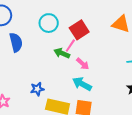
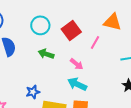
pink line: (70, 46) -> (95, 43), moved
green arrow: (62, 53) -> (46, 54), moved

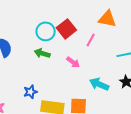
cyan circle: (40, 25) -> (46, 31), moved
cyan arrow: (77, 84) -> (99, 84), moved

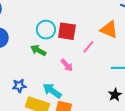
red square: (66, 29) -> (67, 31), turned 36
cyan arrow: (99, 84) -> (52, 91), moved

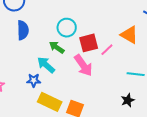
red square: (67, 31) -> (89, 43), moved, turned -30
pink arrow: (67, 65) -> (83, 65), size x1.6
cyan arrow: (52, 91) -> (46, 65), moved

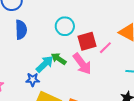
green arrow: (57, 47) -> (59, 59), moved
cyan arrow: (46, 65) -> (45, 64), turned 96

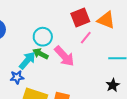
cyan circle: (65, 26) -> (43, 37), moved
red square: (87, 41) -> (80, 18), moved

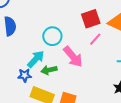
green arrow: (40, 54) -> (49, 70), moved, turned -42

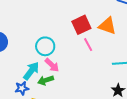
pink line: (95, 39) -> (88, 45), turned -64
pink arrow: (73, 57) -> (52, 65), moved, size x0.7

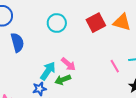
pink line: (88, 45) -> (115, 66), moved
cyan circle: (45, 46) -> (57, 23), moved

